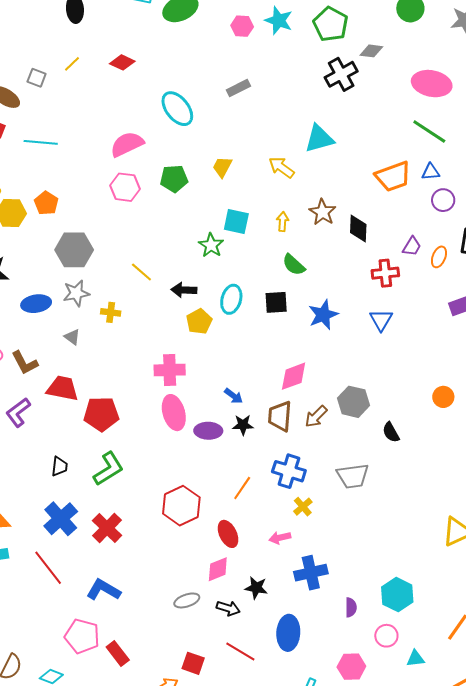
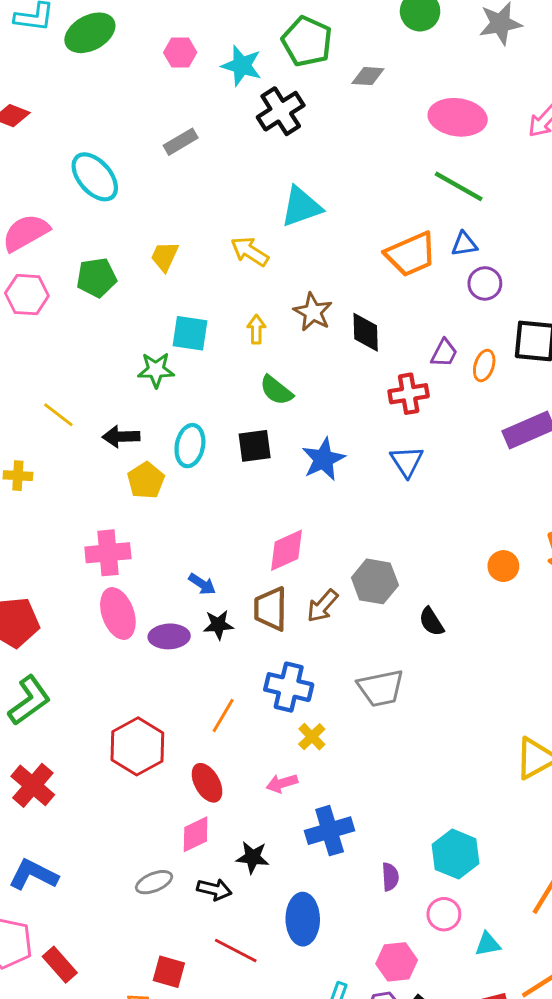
cyan star: (279, 20) -> (242, 66), moved
black cross: (341, 74) -> (281, 111), moved
green star: (211, 245) -> (156, 370), turned -30

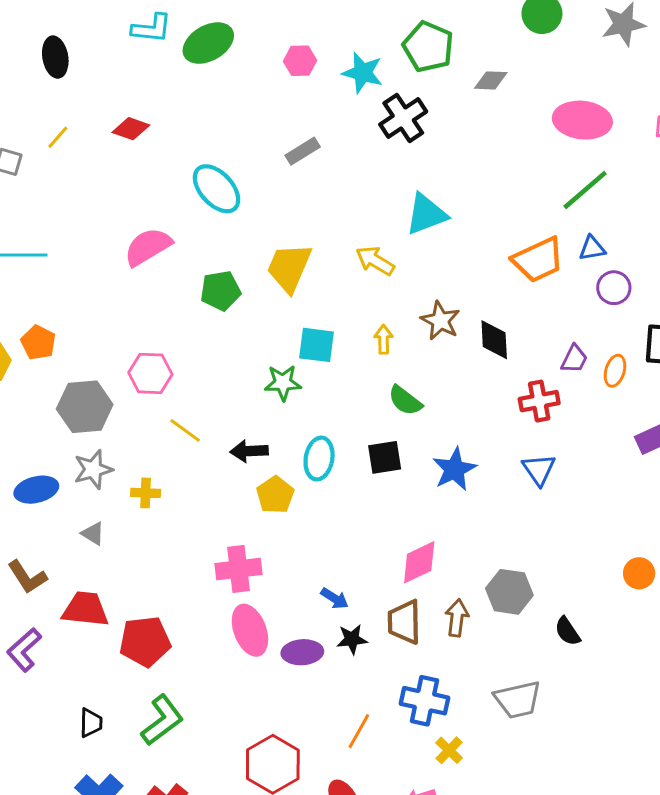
green line: (459, 186) -> (585, 190), turned -69
yellow trapezoid: (165, 256) -> (289, 268), size x1.6
pink hexagon: (27, 295) -> (150, 373), moved
brown arrow: (322, 606) -> (457, 618), turned 147

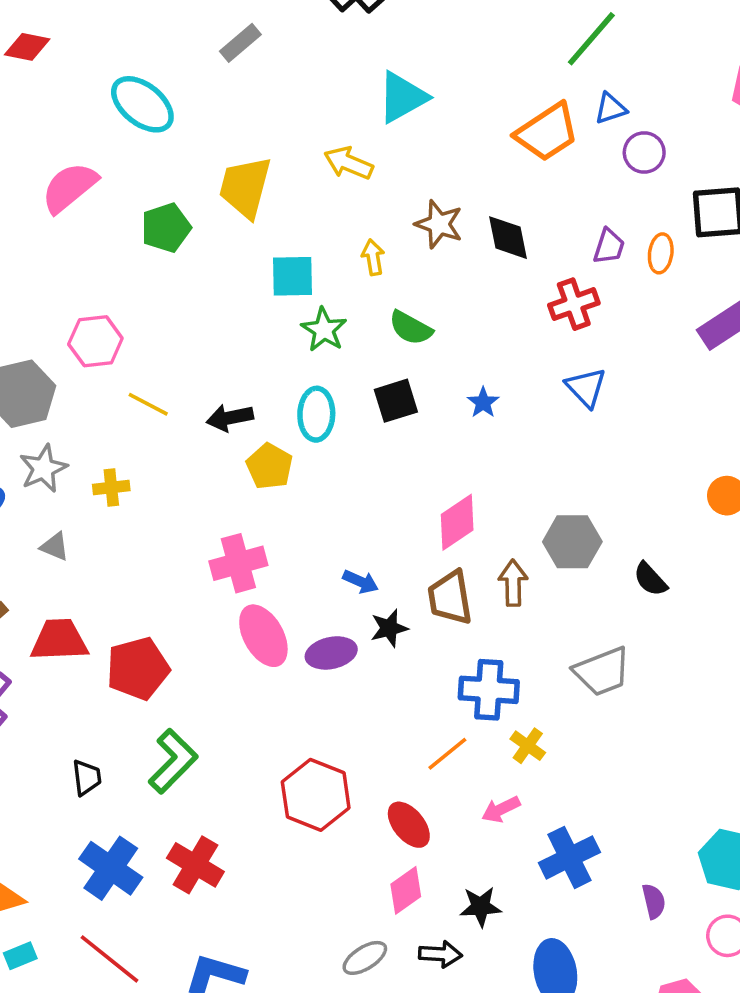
green star: (283, 383) -> (324, 330), moved, turned -30
blue star: (454, 469) -> (483, 402), size x0.6
orange line: (359, 731) -> (447, 754), moved, turned 30

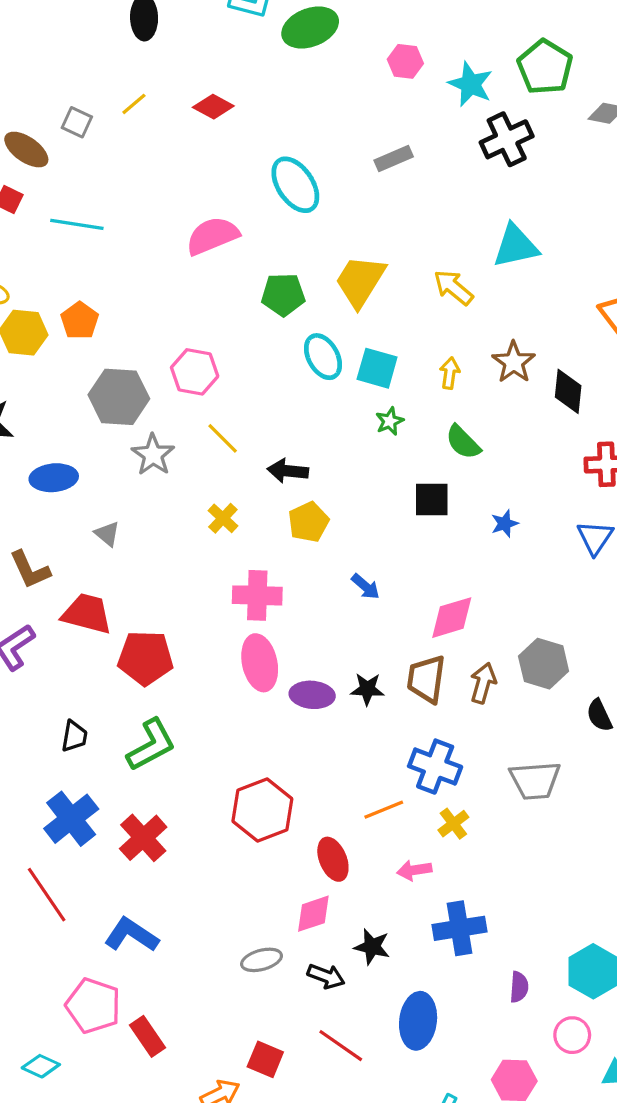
green star: (324, 330) -> (390, 421), size x0.7
cyan ellipse: (316, 414) -> (323, 357), moved, turned -48
gray star: (43, 468) -> (153, 455), moved, turned -30
yellow cross: (111, 488) -> (223, 518), moved, turned 32
blue arrow: (361, 582) -> (366, 587), moved

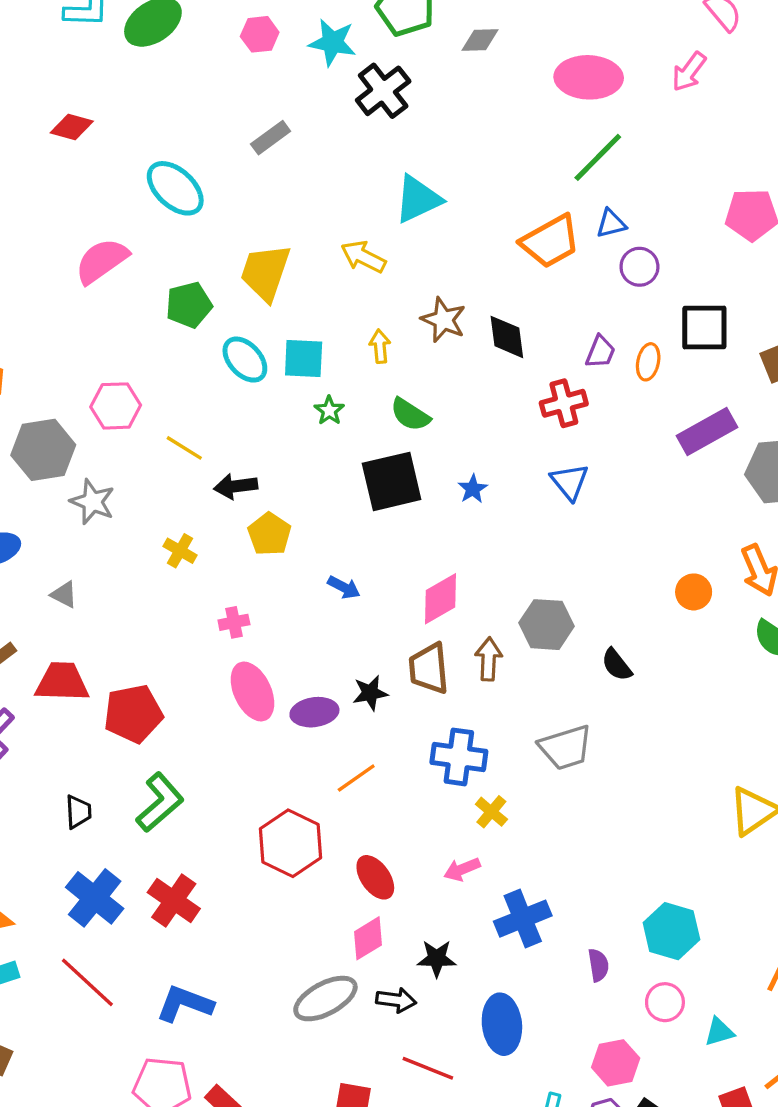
yellow line: (223, 438) -> (184, 448), moved
black square: (432, 500) -> (392, 481), size x1.5
pink cross: (257, 595) -> (234, 622), size x0.6
orange line: (384, 810) -> (356, 778), moved
gray ellipse: (262, 960) -> (325, 999), size x1.5

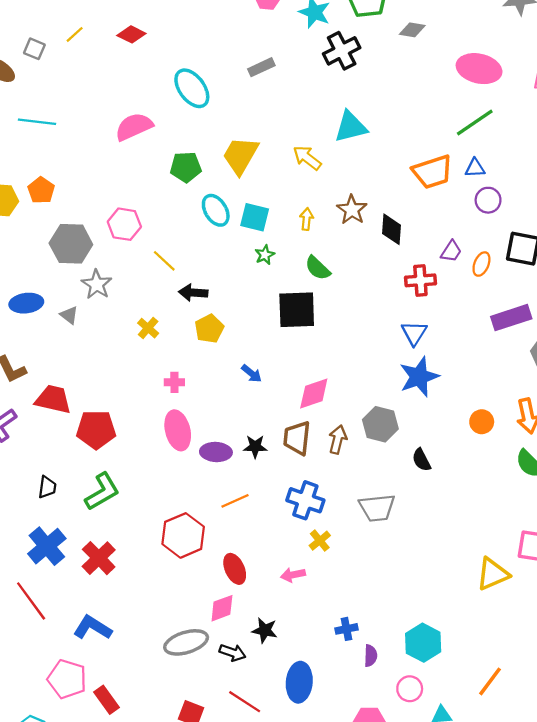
blue star: (473, 489) -> (419, 377), moved, size x2.0
gray triangle: (64, 595) -> (69, 315), moved
blue cross: (523, 919) -> (347, 629), moved, size x0.6

